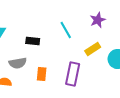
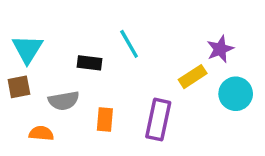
purple star: (98, 20) -> (220, 49), moved
cyan line: (66, 30) -> (129, 44), moved

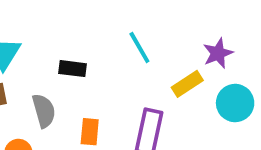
cyan line: (129, 44) -> (139, 48), moved
gray semicircle: (64, 101) -> (44, 111), turned -96

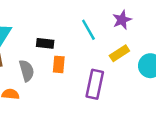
purple star: (218, 53) -> (122, 20), moved
orange rectangle: (90, 132) -> (59, 64), moved

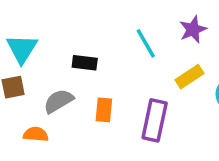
orange rectangle: (59, 64) -> (104, 110), moved
gray semicircle: (27, 71) -> (58, 101), turned -105

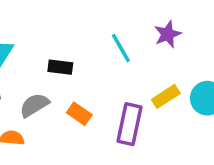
yellow rectangle: (189, 77) -> (166, 96), moved
orange rectangle: (104, 110) -> (79, 114), turned -60

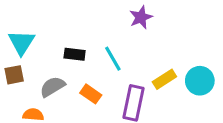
purple star: (168, 34) -> (141, 17), moved
cyan line: (121, 48) -> (113, 59), moved

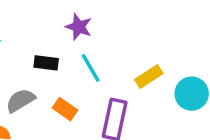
purple star: (141, 17) -> (79, 27), moved, turned -30
yellow rectangle: (164, 79) -> (149, 77), moved

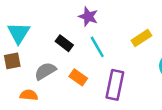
black rectangle: (46, 63) -> (64, 43), turned 30
yellow rectangle: (149, 77) -> (141, 38), moved

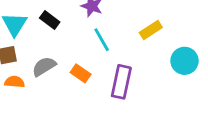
black rectangle: (64, 43) -> (50, 20), moved
orange semicircle: (29, 95) -> (15, 82), moved

